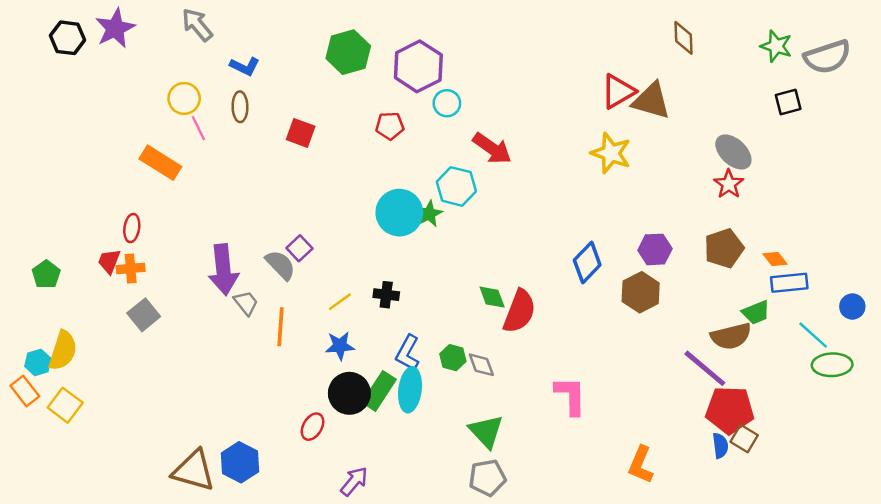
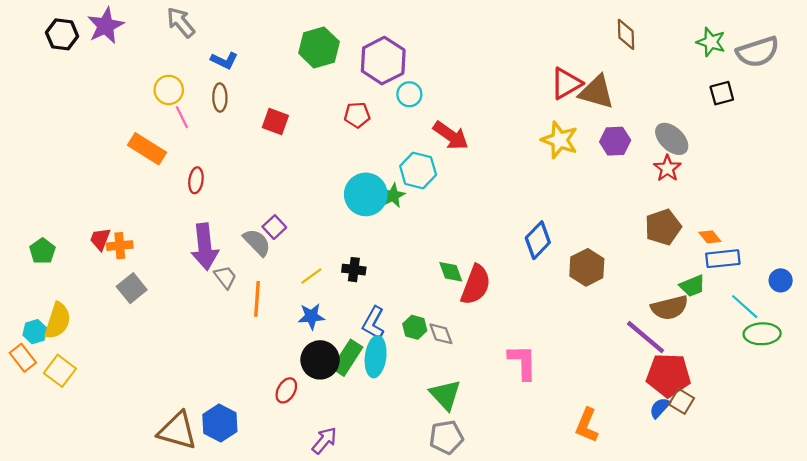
red ellipse: (132, 228) -> (196, 180), moved
purple hexagon: (655, 249) -> (615, 141), moved
blue semicircle: (720, 446) -> (660, 408), turned -130

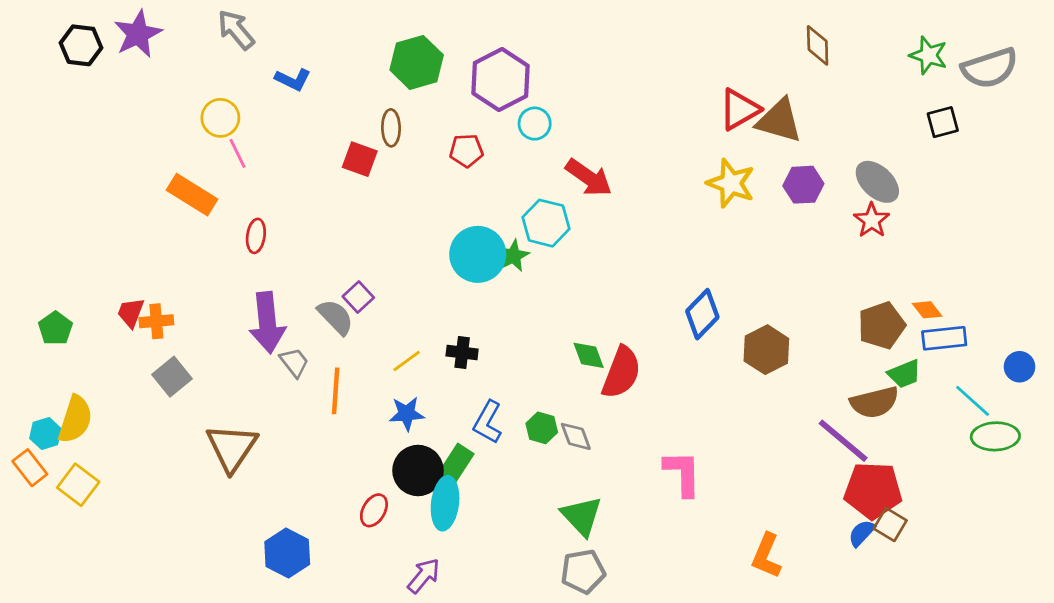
brown ellipse: (220, 98) -> (391, 128), moved
brown pentagon: (663, 227) -> (882, 325), moved
cyan ellipse: (376, 357) -> (445, 503), moved
brown triangle: (177, 431) -> (232, 448), moved, turned 48

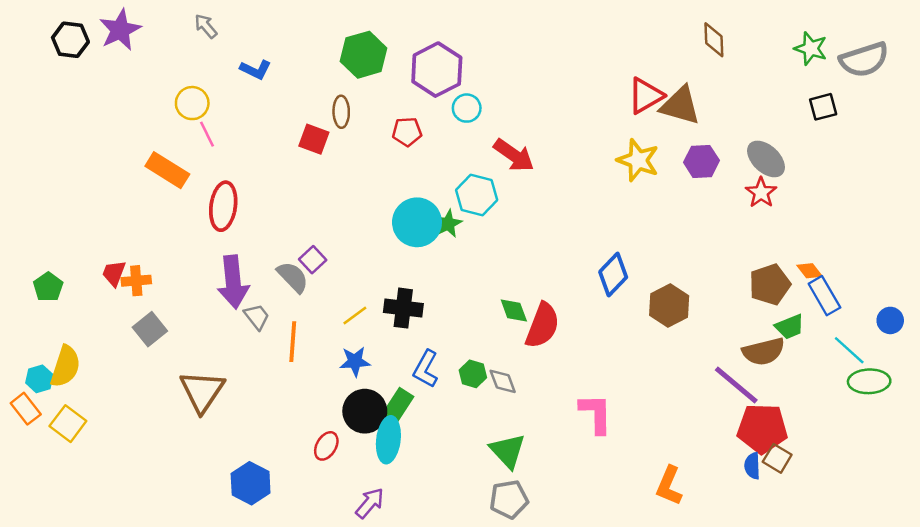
gray arrow: (236, 30) -> (206, 26), size x0.7
red ellipse: (256, 236) -> (223, 206), size x1.6
blue rectangle: (944, 338) -> (824, 296), turned 66
black cross: (462, 352) -> (403, 308), size x1.4
blue semicircle: (862, 533) -> (752, 466), turned -45

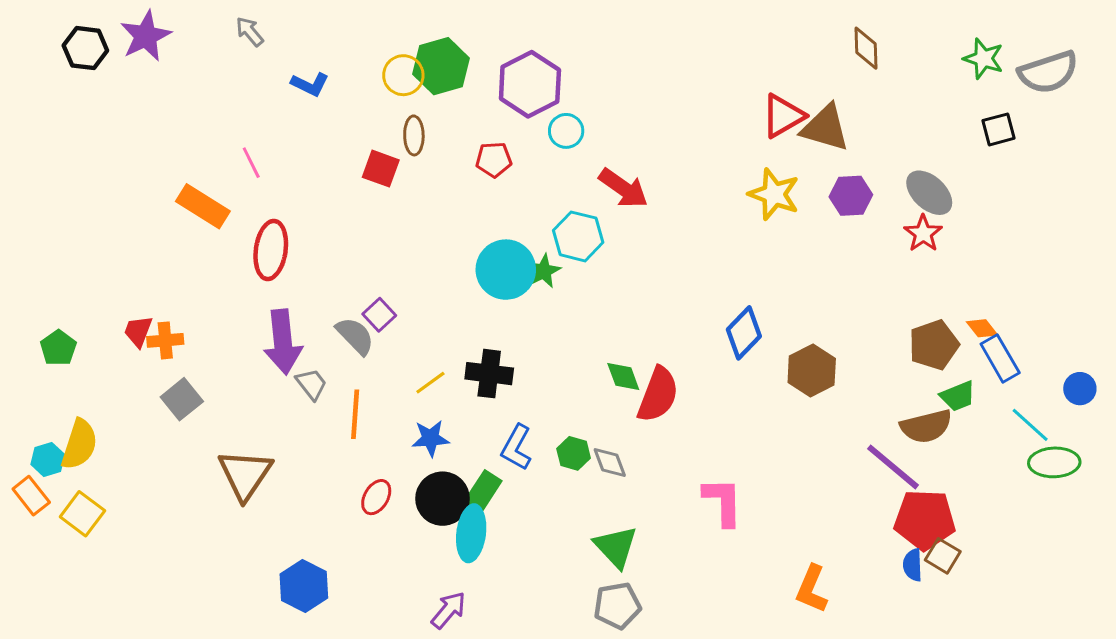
yellow circle: (192, 103) -> (403, 75), moved
red ellipse: (326, 446) -> (376, 497), moved

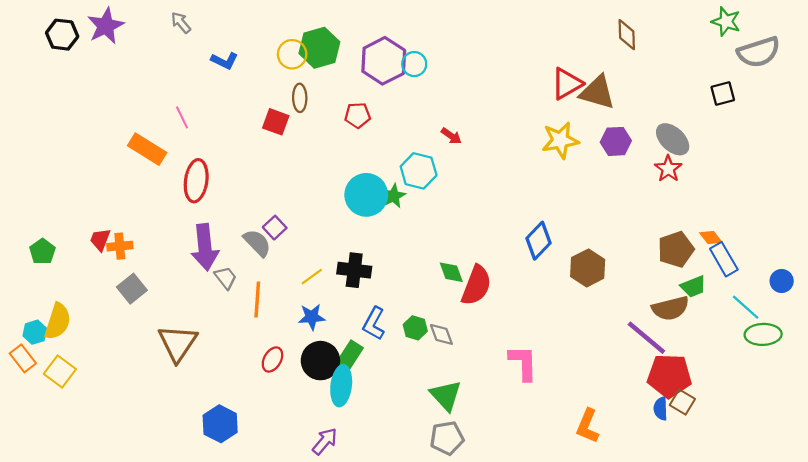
green star: (983, 59) -> (726, 22), moved
cyan circle: (566, 131) -> (414, 64), moved
red arrow: (623, 188) -> (451, 136), size x0.6
yellow star: (774, 194) -> (560, 140), turned -30

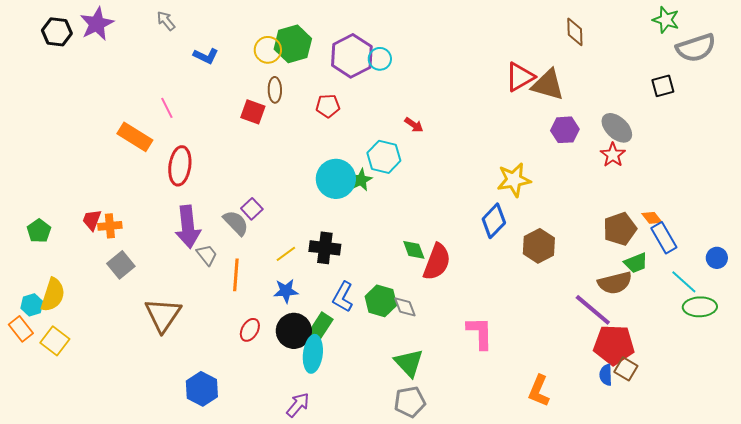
yellow star: (560, 140) -> (514, 180), moved
green hexagon: (415, 328) -> (381, 301), size x1.4

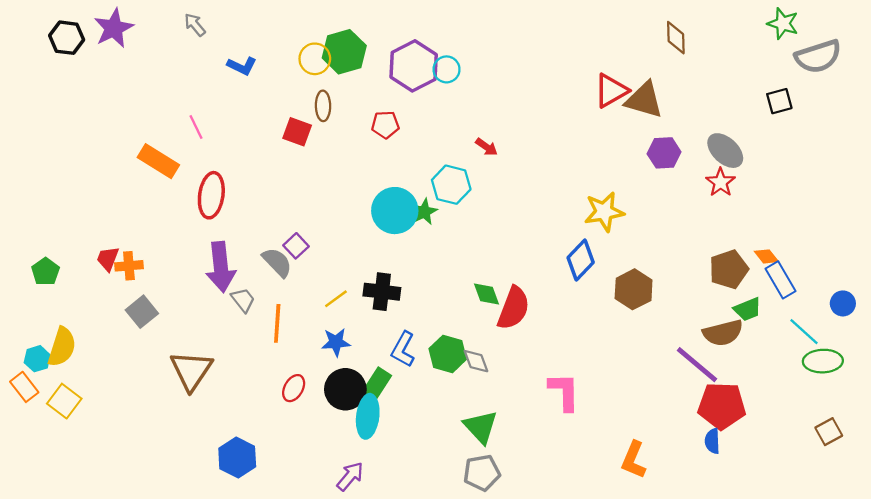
brown square: (626, 369) -> (829, 432), moved, turned 30

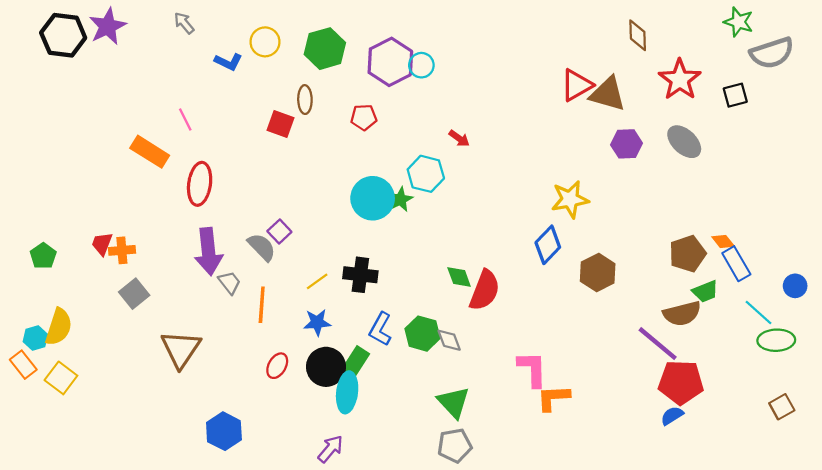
black hexagon: (67, 38) -> (63, 35), size x1.4
yellow circle: (315, 59) -> (265, 42), moved
red star: (721, 182) -> (680, 80), moved, size x1.5
blue semicircle: (712, 441) -> (672, 416), turned 60
orange L-shape: (634, 460) -> (553, 398), moved, turned 64

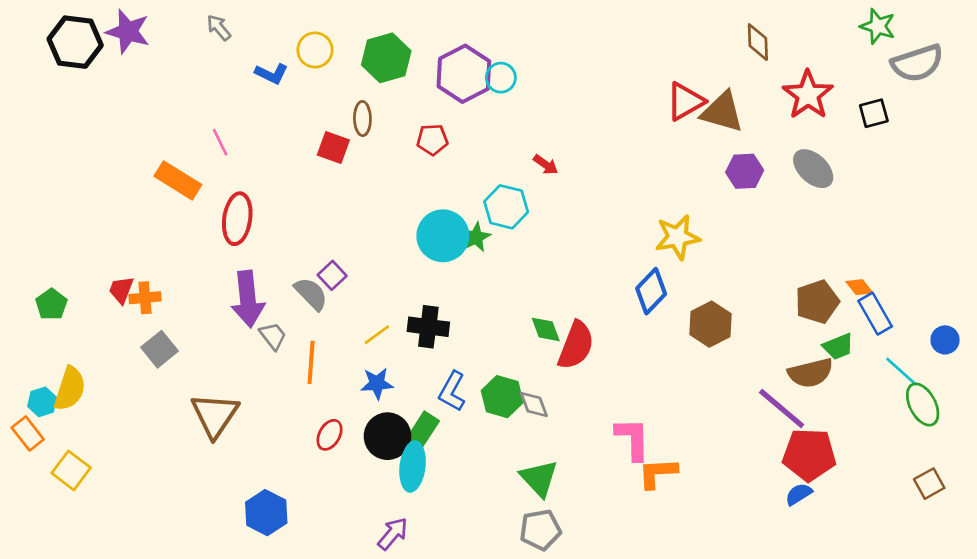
purple star: (108, 26) -> (128, 32), turned -30
green ellipse: (776, 340) -> (923, 405), turned 64
yellow square: (61, 378) -> (71, 470), moved

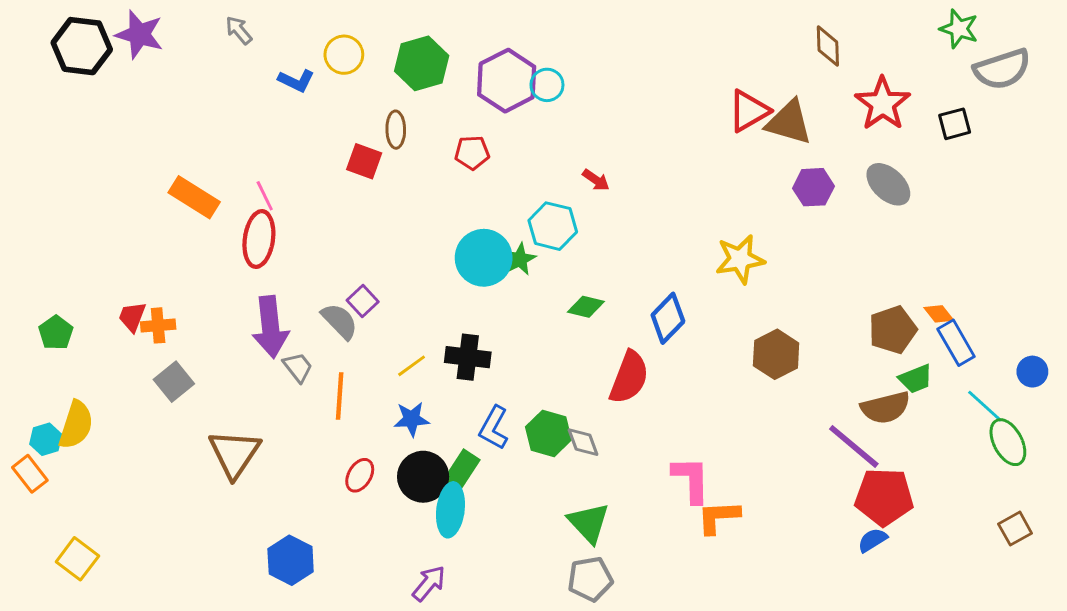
pink line: (220, 142) -> (265, 196), moved
blue diamond: (651, 291) -> (668, 318), moved
green diamond: (546, 329) -> (586, 307), moved, turned -56
yellow square: (71, 470) -> (77, 559), moved

